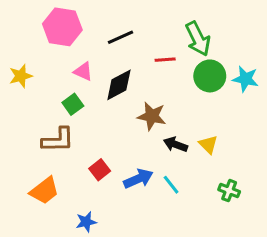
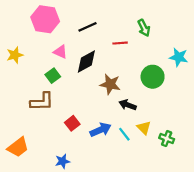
green arrow: (198, 39) -> (144, 28), size x0.7
green circle: (210, 76) -> (153, 77), moved
yellow triangle: (208, 144) -> (144, 128), moved
orange trapezoid: (44, 191) -> (18, 147), moved

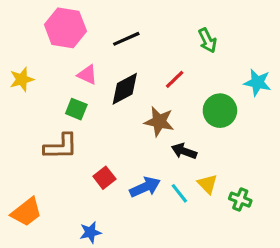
red line: (120, 43) -> (175, 79), moved, turned -40
green square: (53, 76) -> (76, 109), turned -32

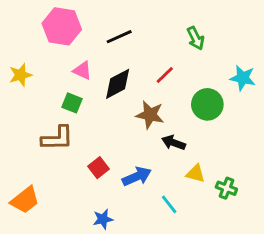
yellow triangle: (207, 184) -> (196, 174), turned -30
cyan line: (179, 193) -> (169, 204), moved
blue star: (90, 232) -> (103, 219), moved

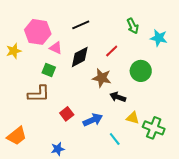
pink hexagon: (62, 26) -> (38, 32), moved
cyan star: (243, 78) -> (159, 38), moved
green cross: (226, 188) -> (154, 128), size x1.5
blue star: (103, 219) -> (58, 149), moved

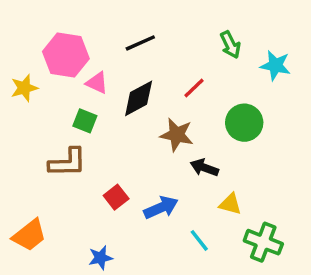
green cross: (154, 128) -> (263, 242), moved

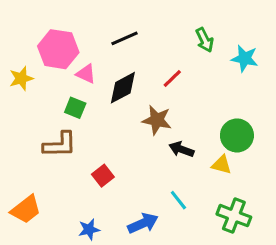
green circle: (244, 123) -> (237, 135), moved
yellow triangle: (230, 204) -> (222, 165), moved
blue arrow: (161, 208) -> (143, 223), moved
cyan line: (199, 240) -> (178, 200), moved

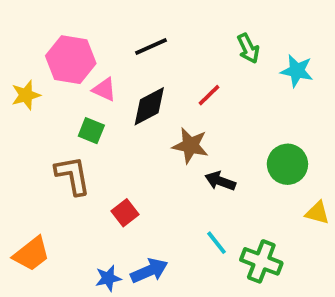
brown L-shape: (60, 145) -> (73, 175), turned -99
yellow triangle: (222, 165) -> (317, 213), moved
green cross: (234, 216) -> (261, 261), moved
blue arrow: (143, 223) -> (149, 271), moved

